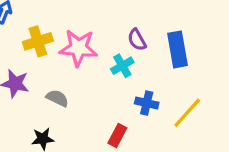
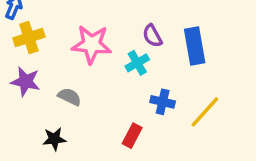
yellow cross: (38, 41) -> (29, 38), moved

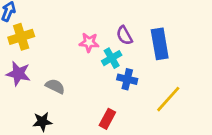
pink star: (92, 44) -> (89, 42), moved, size x0.6
blue cross: (163, 102) -> (127, 79), moved

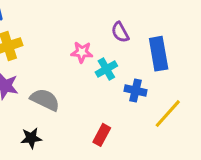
purple semicircle: (124, 35) -> (120, 32), moved
blue cross: (127, 79) -> (136, 91), moved
gray semicircle: (55, 86) -> (45, 100), size x1.4

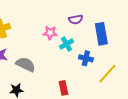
purple semicircle: (120, 32) -> (76, 19), turned -72
red rectangle: (102, 135) -> (63, 88), turned -40

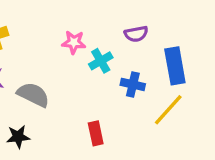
purple semicircle: (76, 19) -> (136, 34), moved
blue rectangle: (101, 34) -> (175, 66), moved

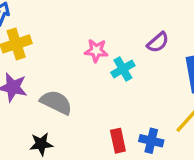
purple semicircle: (136, 34) -> (158, 42), turned -30
blue cross: (133, 84) -> (151, 141), moved

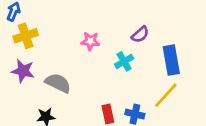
cyan cross: (123, 69) -> (124, 61), moved

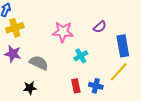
pink star: (90, 41) -> (63, 32), size x1.5
cyan cross: (124, 61) -> (81, 56), moved

